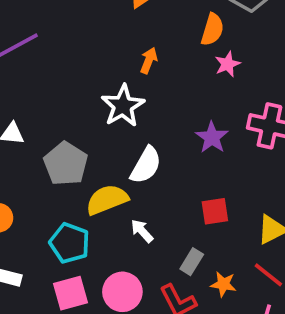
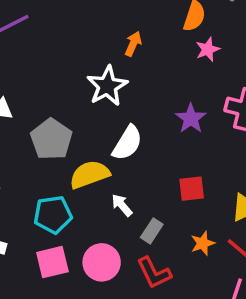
cyan pentagon: (70, 243) -> (53, 215), turned -30
gray rectangle: (192, 262) -> (152, 231), moved
orange star: (223, 284) -> (203, 243), moved, turned -30

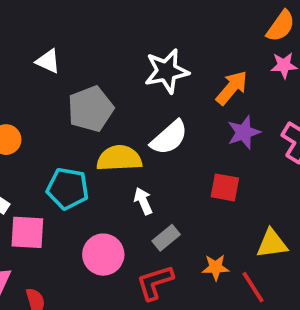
orange arrow: (133, 44) -> (232, 88), moved, size x1.4
red square: (192, 189) -> (225, 187), moved
pink square: (52, 262) -> (27, 232), moved
red L-shape: (154, 273) -> (155, 282), turned 81

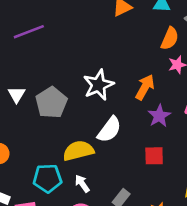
white triangle: (48, 61) -> (17, 95), turned 48
gray pentagon: (91, 109) -> (51, 103), moved
white arrow: (143, 201) -> (82, 184), moved

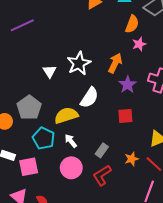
white triangle: (17, 95) -> (50, 71), moved
gray pentagon: (51, 103) -> (29, 108), moved
cyan pentagon: (47, 178) -> (44, 138), turned 30

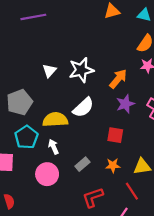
orange star: (132, 159) -> (113, 165), moved
red L-shape: (102, 175) -> (93, 197), moved

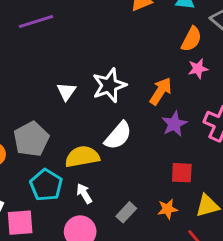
red square: (115, 135) -> (182, 173), moved

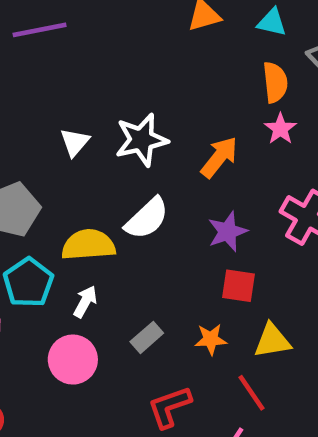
orange semicircle: (191, 39) -> (275, 82), turned -40
pink star: (198, 69) -> (280, 129), turned -30
purple star: (174, 124) -> (228, 232), moved
white arrow: (84, 193) -> (85, 302), turned 54

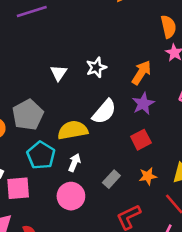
white star: (141, 140) -> (96, 67), size x0.7
purple star: (228, 232) -> (143, 104), moved
red square: (239, 286) -> (141, 140), moved, turned -30

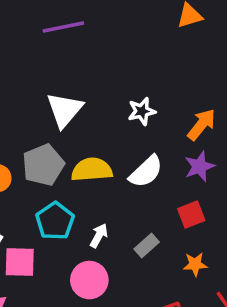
white triangle: (59, 73) -> (65, 110), moved, size x1.6
yellow semicircle: (73, 130) -> (92, 170), moved
gray rectangle: (111, 179) -> (147, 246), moved

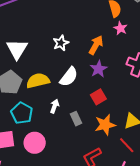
white arrow: (99, 236) -> (55, 106), moved
gray rectangle: (147, 246) -> (76, 119), turned -64
orange star: (195, 264) -> (105, 125), size x1.5
pink circle: (89, 280) -> (35, 143), moved

